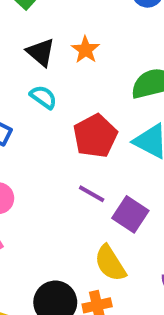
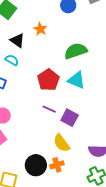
orange star: (85, 50) -> (40, 29), moved
cyan semicircle: (43, 97) -> (12, 60), moved

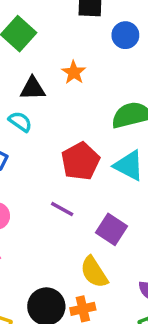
black triangle: (17, 40) -> (33, 89), turned -42
purple line: (49, 109) -> (62, 209), moved

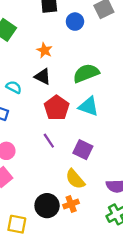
black triangle: (33, 89) -> (43, 77), moved, turned 36
purple line: (62, 209) -> (49, 141), turned 35

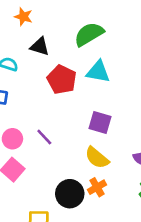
orange star: (45, 50) -> (23, 17), moved
purple line: (49, 141) -> (44, 137), moved

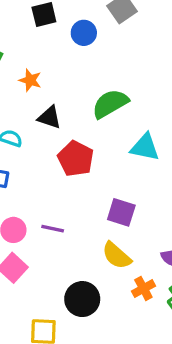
cyan triangle: (98, 72) -> (145, 147), moved
purple line: (44, 137) -> (53, 229), turned -36
orange cross: (97, 187) -> (143, 289), moved

